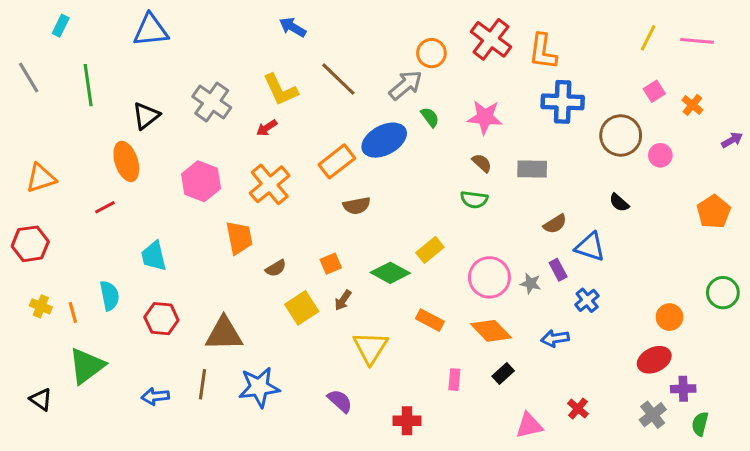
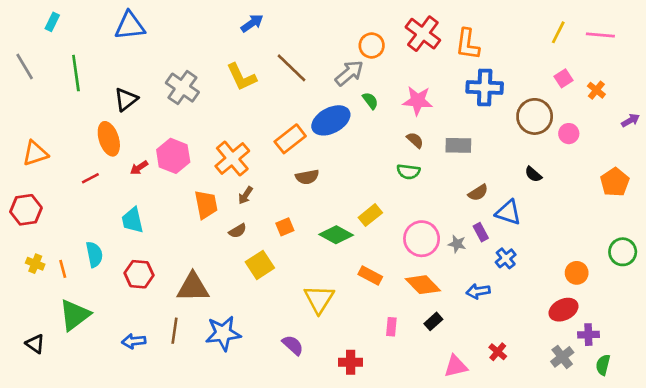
blue arrow: (293, 27) -> (252, 23), turned 115
red arrow: (267, 128) -> (139, 168), moved
brown arrow: (343, 300) -> (245, 195), moved

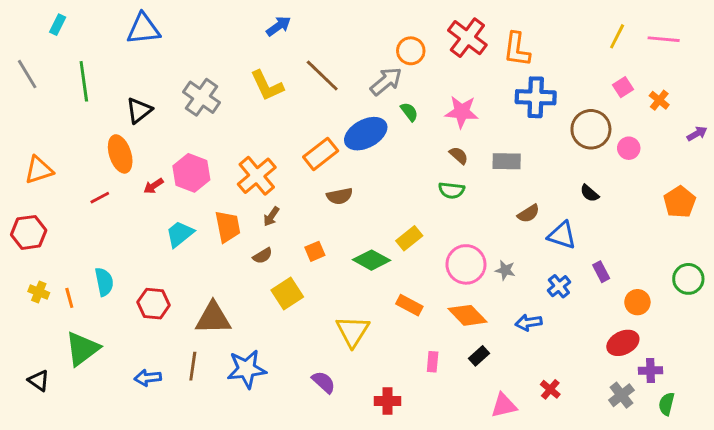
cyan trapezoid: (132, 220) -> (180, 234), moved, turned 64
purple rectangle: (481, 232) -> (601, 272), moved

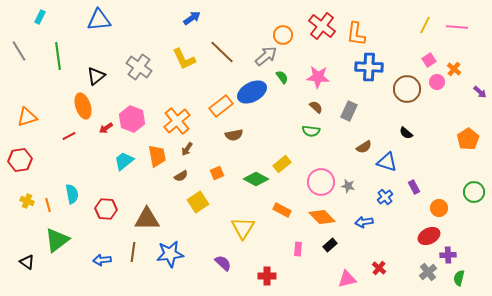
purple arrow: (697, 134) -> (480, 92), turned 72
pink circle: (629, 148) -> (437, 82), moved
gray rectangle: (507, 161) -> (349, 111), turned -66

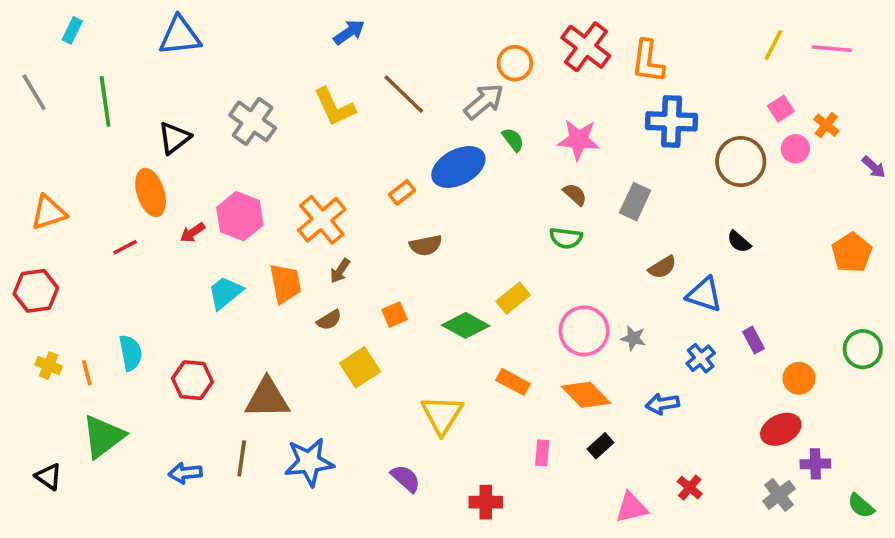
orange rectangle: (221, 106) -> (402, 193), size x0.6
green semicircle: (459, 278) -> (861, 506), moved, turned -63

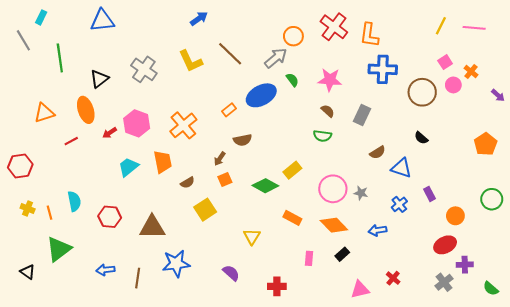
gray line: (34, 92) -> (23, 40), moved
orange triangle: (49, 213) -> (44, 113), moved
brown arrow: (340, 271) -> (220, 159), moved
yellow triangle: (442, 415) -> (252, 237), size x0.7
brown line: (242, 458) -> (138, 278), moved

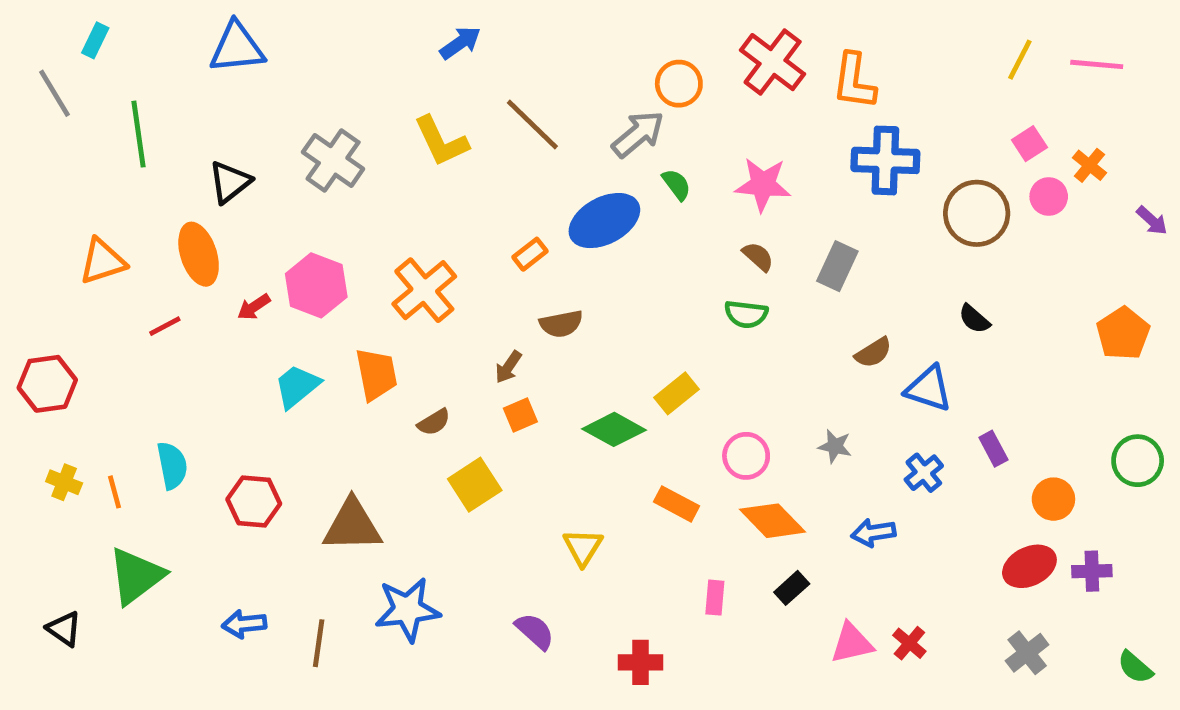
pink circle: (333, 189) -> (746, 456), moved, size x0.7
purple cross: (465, 265) -> (1092, 571), moved
pink triangle: (360, 290) -> (852, 643), moved

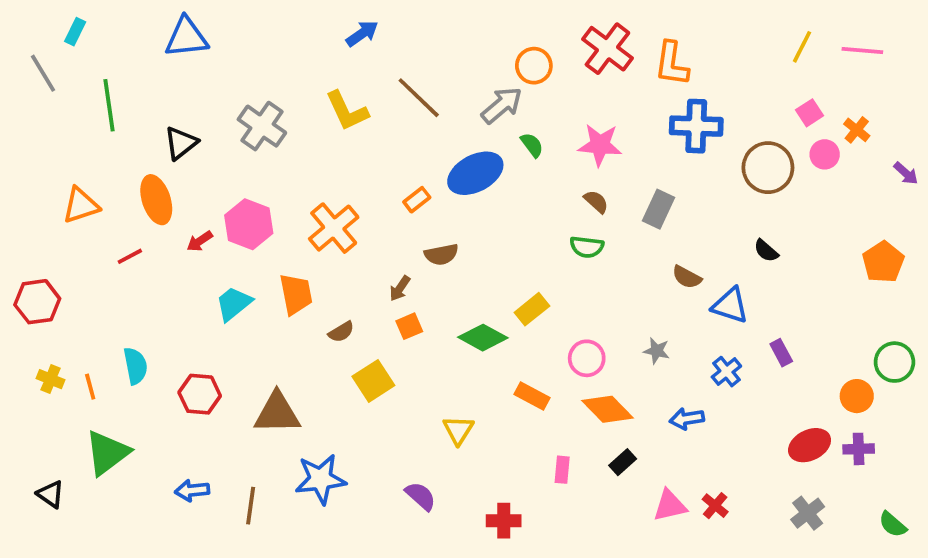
brown semicircle: (873, 353) -> (687, 277), turned 60
orange circle: (1053, 499) -> (857, 396), moved

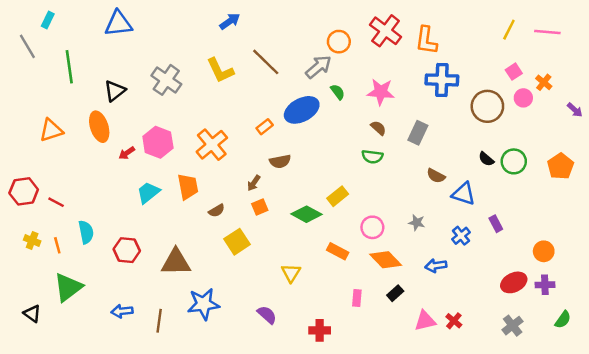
red line: (130, 256) -> (56, 202), moved, turned 56
green circle: (894, 362) -> (514, 161), moved
green semicircle: (893, 524) -> (563, 320), moved, turned -96

